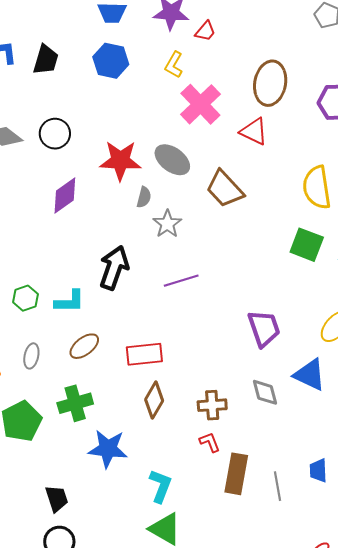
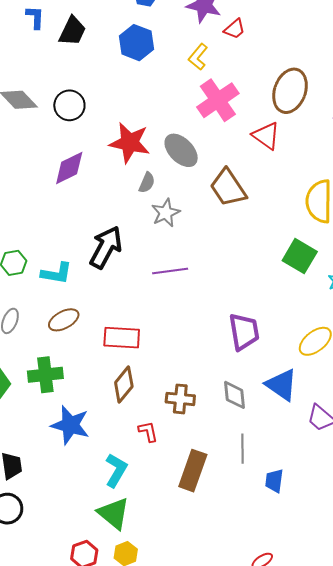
red L-shape: (210, 442) -> (148, 432), moved
gray line: (277, 486) -> (243, 449), moved

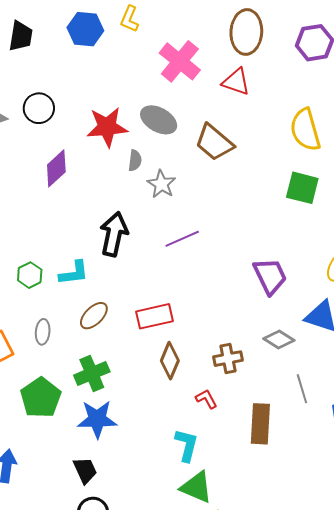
yellow L-shape: (198, 57) -> (129, 19), moved
gray diamond: (234, 395) -> (279, 339), turned -36
blue star: (70, 425) -> (97, 419), moved

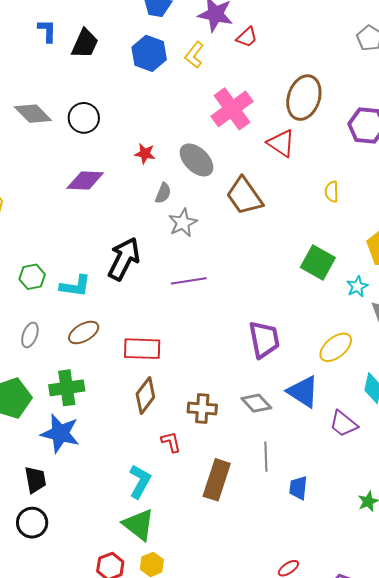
red star: (107, 127) -> (145, 154), size x0.5
yellow semicircle: (305, 130) -> (332, 192), moved, size x0.5
purple diamond: (56, 168) -> (85, 181), turned 30

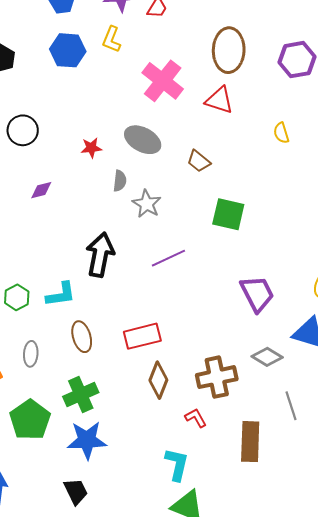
purple diamond: (85, 181) -> (41, 190), size x0.6
brown trapezoid: (244, 196) -> (199, 161), size x0.6
green square: (318, 263) -> (228, 214), moved
brown ellipse: (84, 332) -> (82, 337), turned -60
brown cross: (202, 409) -> (217, 377), size x1.4

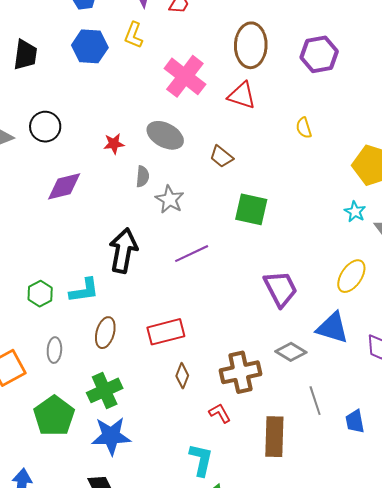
purple diamond: (41, 190) -> (64, 186), size x1.6
brown ellipse: (82, 337) -> (105, 333), turned 32
brown diamond: (158, 380) -> (182, 376), size x0.7

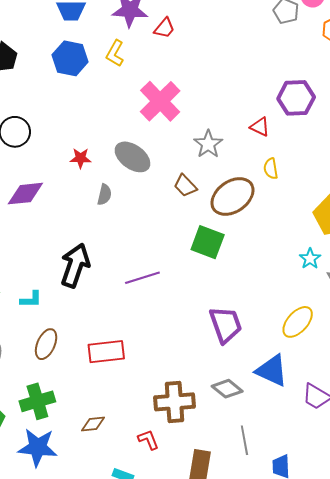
brown ellipse: (251, 45) -> (232, 196), moved, turned 45
red triangle: (242, 95) -> (260, 127), moved, size x0.7
gray star: (170, 199) -> (208, 144), moved
cyan L-shape: (84, 290) -> (31, 299), size x0.7
brown diamond: (182, 376) -> (93, 424), moved, turned 55

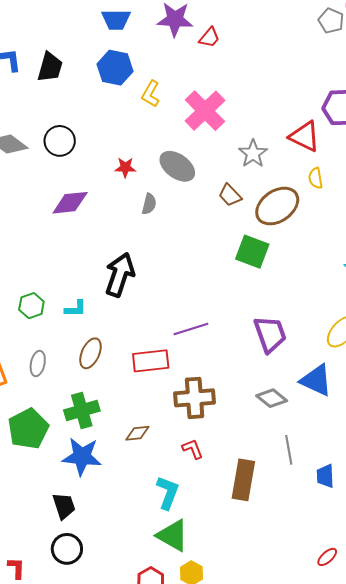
yellow L-shape: (115, 53) -> (151, 94), moved
red triangle: (260, 127) -> (305, 136), size x1.6
purple line: (142, 278) -> (191, 329), moved
brown cross: (174, 402) -> (195, 398), moved

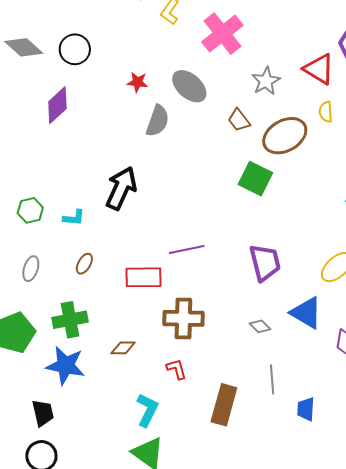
purple diamond: (70, 203) -> (57, 105), moved, turned -42
gray semicircle: (149, 204) -> (158, 121), size x1.5
brown ellipse: (90, 353) -> (84, 264), size x0.7
gray diamond: (272, 398) -> (260, 326), size x0.7

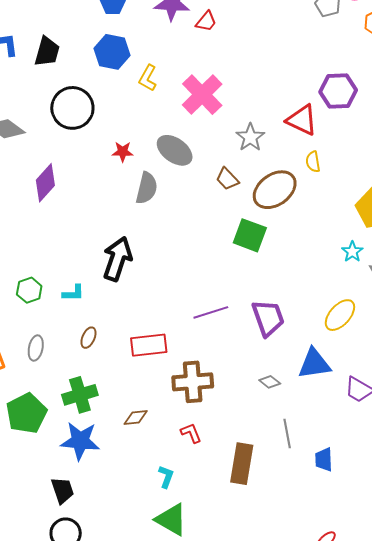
black circle: (75, 49) -> (72, 108), moved, size x1.4
purple line: (187, 249) -> (211, 312), moved
blue triangle: (306, 313) -> (314, 364), turned -33
cyan L-shape: (147, 410) -> (166, 477), size x0.7

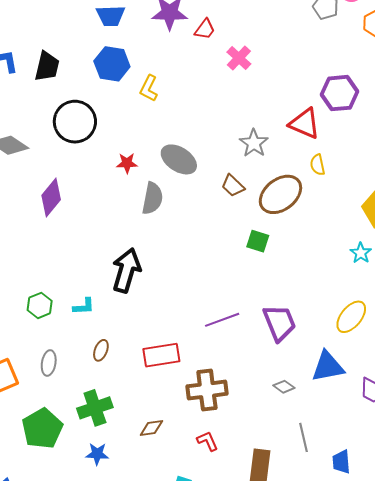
pink cross: (202, 95) -> (239, 58), moved, size x0.6
green square: (250, 235) -> (258, 241), size x0.7
blue star: (80, 441) -> (97, 454), size x0.6

